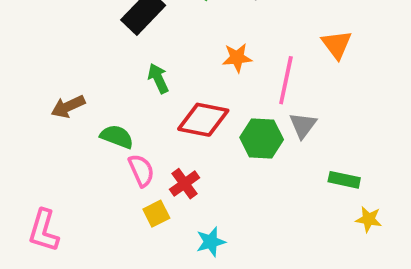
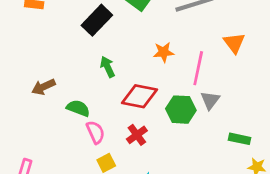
red cross: (184, 184) -> (137, 135), moved

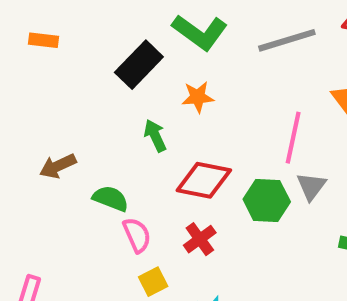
orange star: (164, 52) -> (198, 97), moved

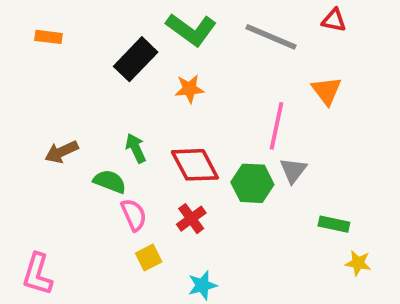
gray line: (287, 40) -> (271, 37), turned 40
green arrow: (155, 136) -> (136, 148), moved
red diamond: (204, 180) -> (195, 165), turned 51

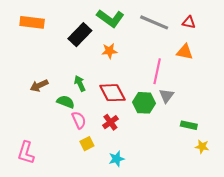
red triangle: (334, 20) -> (189, 22), moved
orange rectangle: (49, 37) -> (32, 22), size x1.6
orange triangle: (327, 91) -> (185, 52), turned -42

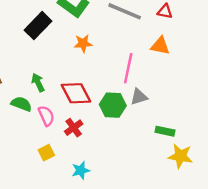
orange star: (109, 51) -> (83, 43), moved
gray triangle: (166, 96) -> (139, 97), turned 35
pink semicircle: (79, 120) -> (46, 116), moved
yellow star: (202, 147) -> (180, 156), size x1.5

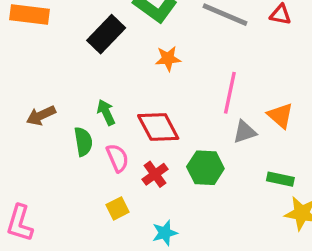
orange triangle: (160, 46) -> (280, 116), moved, turned 30
green semicircle: (21, 104) -> (83, 142), turned 60
green hexagon: (113, 105) -> (205, 168), moved

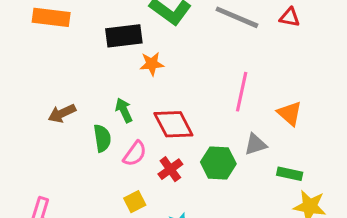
black rectangle: (106, 34) -> (124, 36), turned 39
orange star: (168, 59) -> (152, 64), moved
gray triangle: (245, 132) -> (256, 144), moved
pink semicircle: (117, 158) -> (135, 154), turned 60

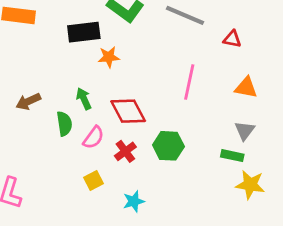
red triangle: (290, 17) -> (232, 39), moved
orange triangle: (290, 113) -> (246, 88), moved, turned -30
gray triangle: (256, 144) -> (245, 131), moved, turned -35

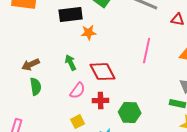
green semicircle: (64, 124) -> (36, 87), moved
green hexagon: (168, 146) -> (130, 113), moved
red cross: (125, 151) -> (101, 101), turned 35

